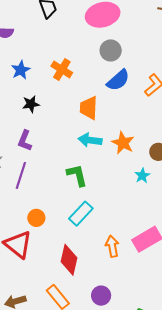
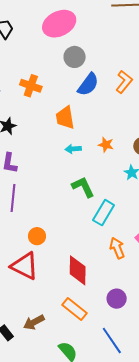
cyan arrow: (90, 140) -> (73, 149), size x0.7
orange star: (123, 143) -> (106, 145), size x0.7
green L-shape: (77, 175) -> (83, 187), moved
cyan rectangle: (81, 214) -> (104, 213), moved

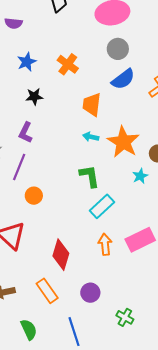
orange star: (106, 145) -> (123, 142), size x2.0
orange circle: (37, 236) -> (34, 196), moved

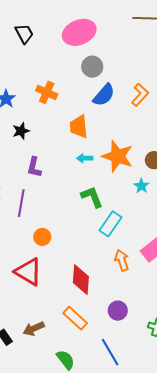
purple L-shape: (26, 133) -> (34, 167), moved
orange circle: (34, 196) -> (42, 237), moved

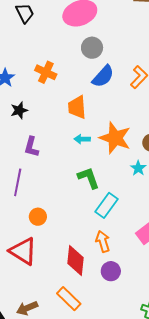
orange arrow: (122, 260) -> (103, 241), moved
purple circle: (118, 311) -> (111, 271), moved

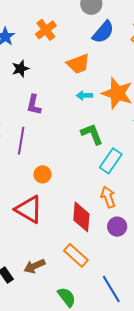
orange cross: (46, 72) -> (46, 30), turned 30
orange trapezoid: (77, 107) -> (78, 64), turned -105

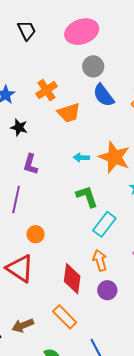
blue semicircle: (103, 32) -> (104, 95), turned 100
orange trapezoid: (78, 64) -> (69, 113), moved
black star: (20, 69) -> (19, 127), turned 30

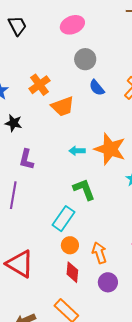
pink ellipse: (82, 32) -> (72, 25), size x0.7
blue semicircle: (104, 95) -> (97, 88), size x0.7
cyan rectangle: (104, 224) -> (64, 219), moved
orange circle: (36, 234) -> (70, 245), moved
red diamond: (72, 279) -> (72, 272), size x0.7

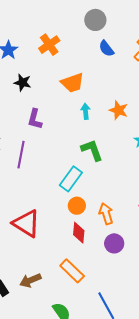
orange trapezoid: (63, 106) -> (73, 83), moved
orange star: (110, 149) -> (119, 110), size x0.6
cyan arrow: (77, 151) -> (86, 111), turned 84

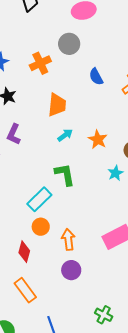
gray circle: (95, 20) -> (69, 44), moved
orange trapezoid: (73, 83) -> (57, 105), turned -75
cyan arrow: (86, 111) -> (65, 135), turned 49
red diamond: (79, 233) -> (24, 252), moved

